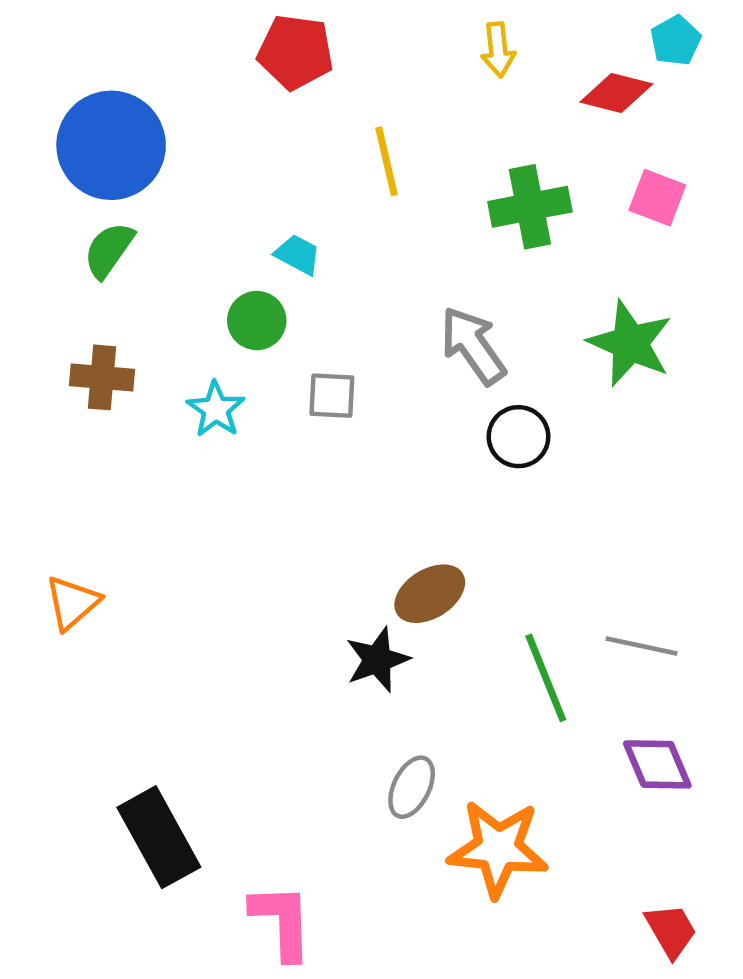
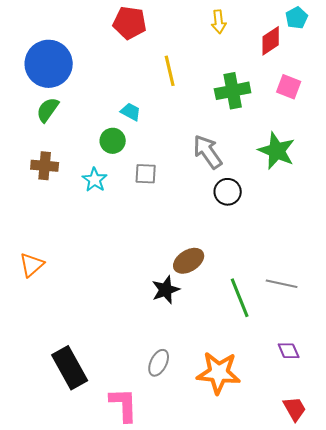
red diamond: (616, 93) -> (271, 41), turned -48
purple diamond: (657, 764) -> (289, 351), moved, size x0.7
gray ellipse: (412, 787) -> (159, 363), moved

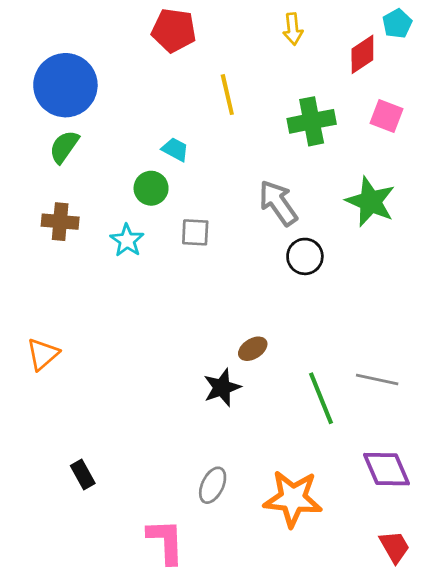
brown ellipse: (189, 261) -> (253, 349), size x0.7
purple diamond: (289, 351) -> (387, 469), size x1.6
black rectangle: (70, 368) -> (83, 474), moved, size x0.5

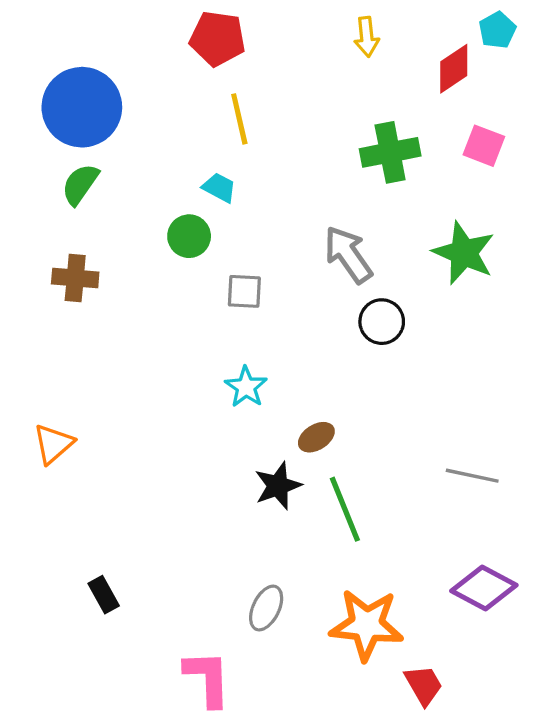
yellow line: (227, 95) -> (239, 119), moved
cyan star: (127, 240) -> (246, 387), moved
green line: (321, 398) -> (345, 509), moved
purple diamond: (387, 469) -> (484, 588), turned -39
red trapezoid: (395, 547) -> (424, 685), moved

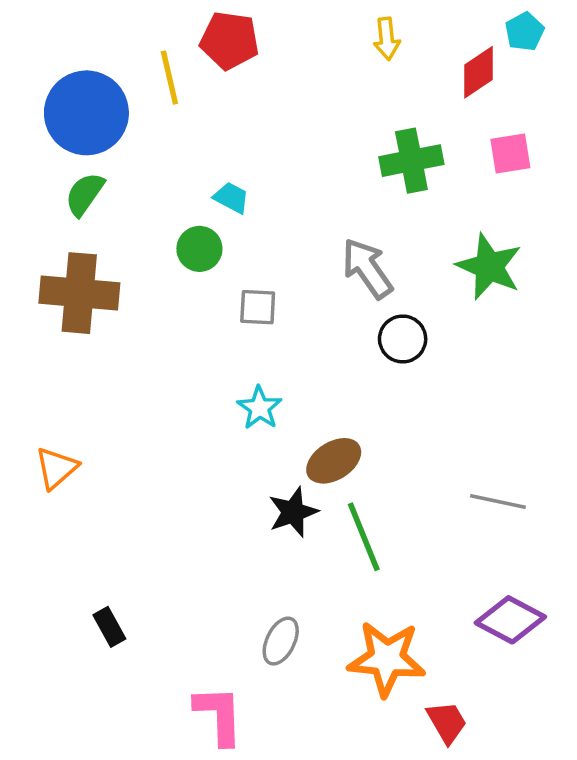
yellow line: (239, 119) -> (169, 78), moved
pink square: (484, 146) -> (510, 153), turned -30
brown cross: (75, 278) -> (79, 293), size x1.6
brown ellipse: (316, 437) -> (334, 461), size x1.4

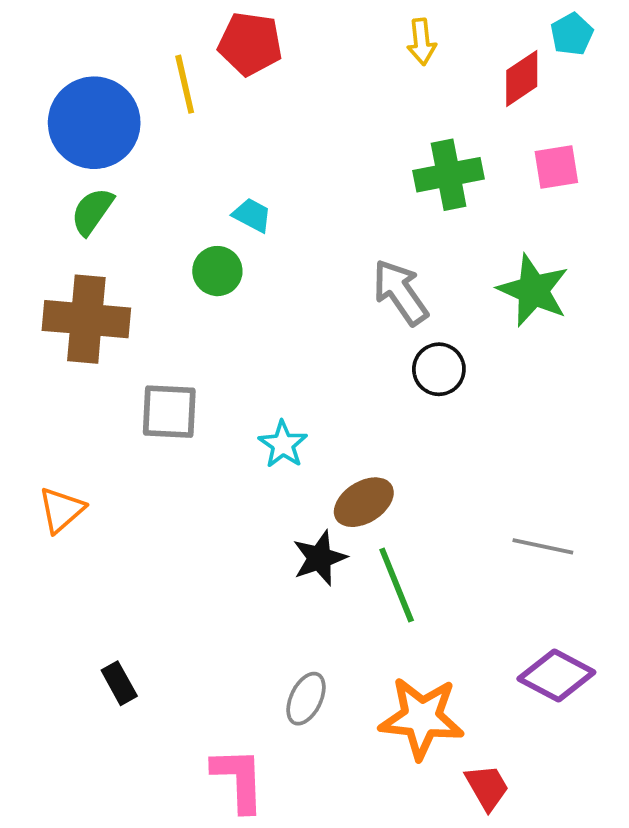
gray square: (258, 307) -> (169, 412), moved, size x1.4

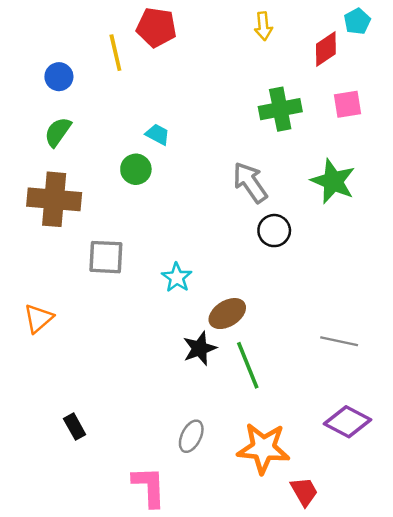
blue circle: (94, 123) -> (59, 77), size x0.5

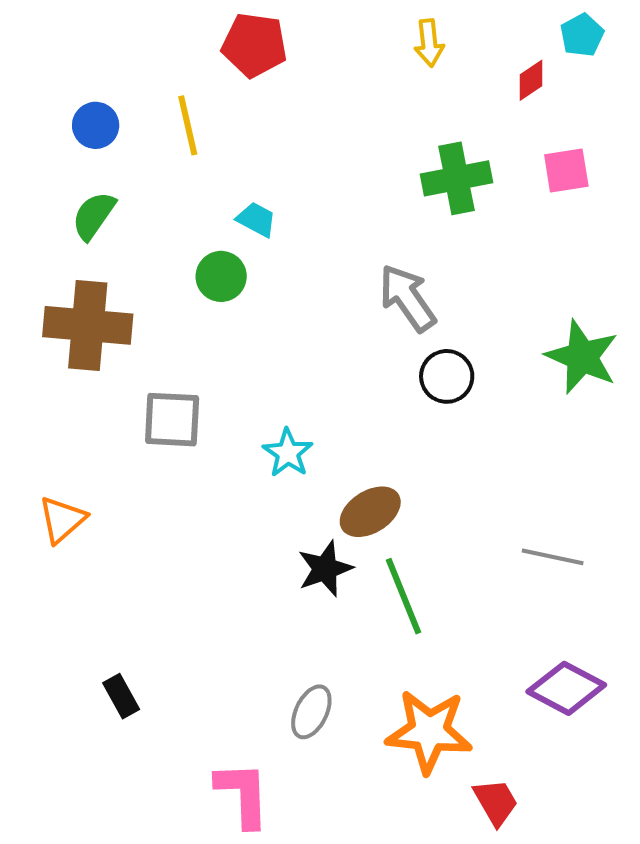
red diamond: (326, 49) -> (531, 80), size x0.7
yellow line: (115, 53) -> (188, 125), moved
green star: (333, 181) -> (582, 357), moved

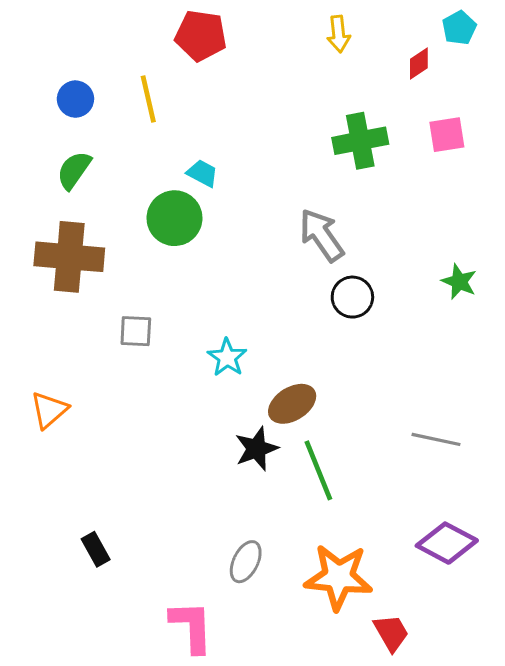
green circle: (221, 276) -> (175, 218), size x1.4
green star: (582, 357) -> (459, 282), size x0.6
gray square: (172, 420) -> (136, 331), size x0.7

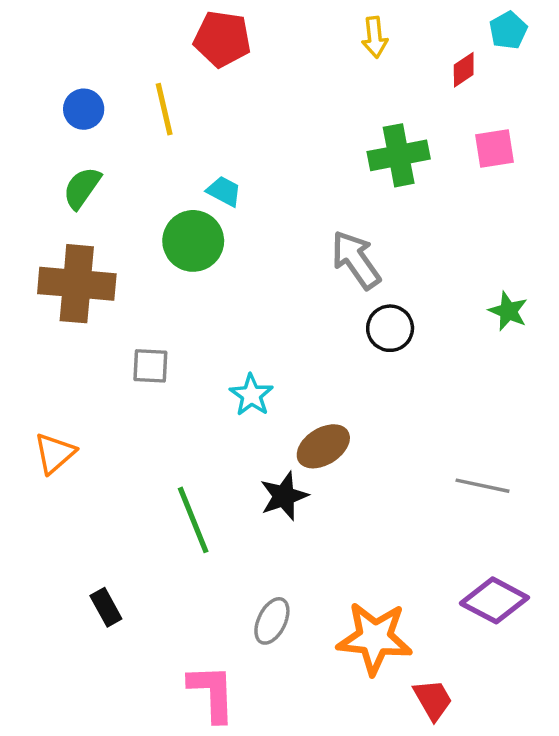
green line: (318, 470) -> (193, 520), moved

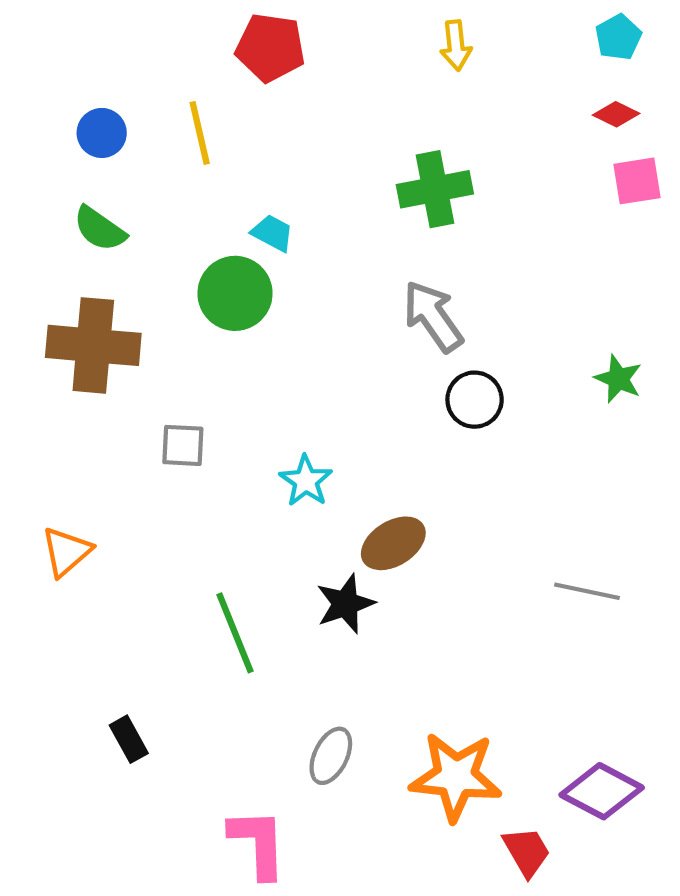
red diamond: (464, 70) -> (616, 114), moved, turned 60
pink square: (494, 148) -> (637, 181), moved
green cross: (399, 155) -> (435, 189), moved
green semicircle: (82, 188) -> (100, 229), turned -90
purple diamond: (494, 600) -> (602, 791), moved

